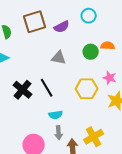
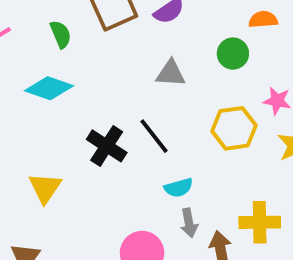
orange semicircle: (108, 46) -> (263, 19), moved
yellow cross: (94, 137) -> (260, 222), turned 36

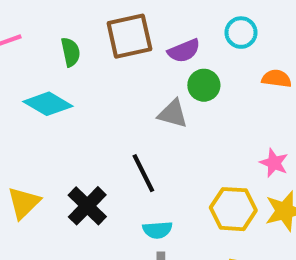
green circle: (233, 54) -> (204, 85), moved
yellow hexagon: (234, 128) -> (233, 209), moved
black cross: (107, 146) -> (87, 206), moved

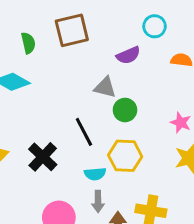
purple semicircle: (184, 51) -> (128, 55), moved
green circle: (204, 85) -> (125, 110), moved
yellow hexagon: (233, 209) -> (125, 156), moved

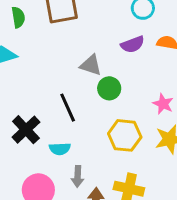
purple semicircle: (128, 55) -> (133, 44), moved
yellow hexagon: (125, 156) -> (125, 135), moved
cyan semicircle: (95, 174) -> (60, 149), moved

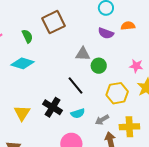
purple semicircle: (133, 44) -> (106, 33), turned 56
gray arrow: (78, 176) -> (102, 120), moved, turned 72

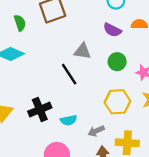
green circle: (99, 66) -> (117, 62), moved
black line: (75, 85) -> (69, 74), moved
black cross: (53, 107) -> (40, 110), turned 30

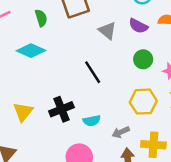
gray triangle: (82, 51) -> (107, 31), moved, turned 30

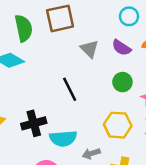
green semicircle: (41, 18) -> (24, 28), size x1.5
cyan semicircle: (92, 121) -> (63, 138), size x1.5

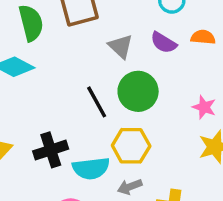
green circle: (122, 82) -> (138, 91), moved, size x1.5
yellow hexagon: (118, 125) -> (131, 146), moved

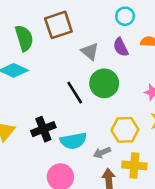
purple semicircle: (164, 43) -> (121, 47), turned 36
yellow hexagon: (131, 146) -> (125, 130), moved

